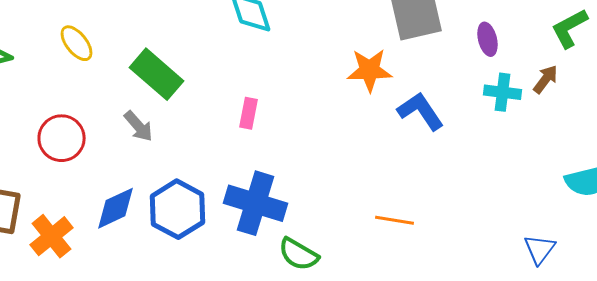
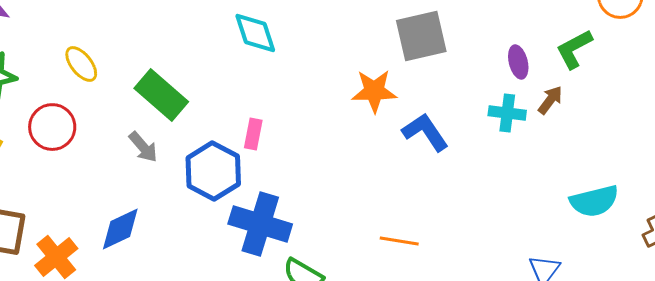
purple ellipse: (488, 39) -> (518, 62), moved
red circle: (62, 138) -> (52, 127), moved
blue hexagon: (178, 209) -> (213, 171), moved

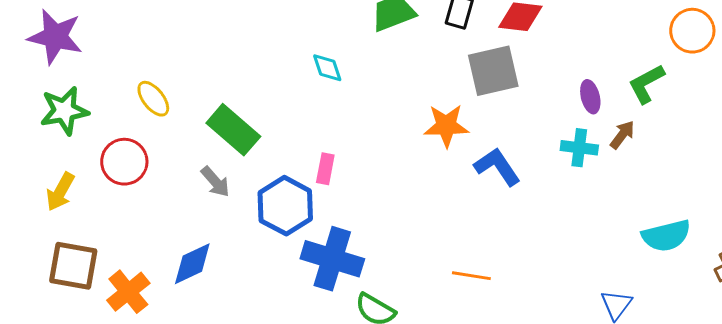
cyan diamond: (255, 33) -> (327, 68), size x0.7

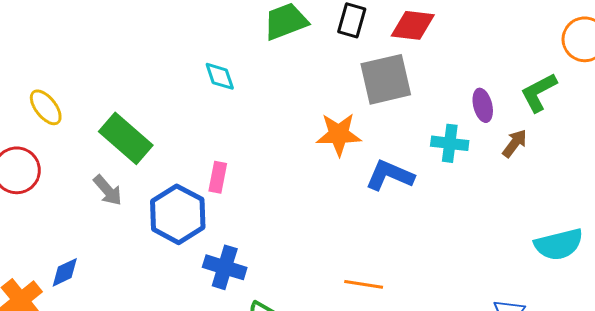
cyan cross: (579, 148) -> (450, 143), moved
blue L-shape: (497, 167) -> (390, 175), turned -33
blue cross: (332, 259) -> (225, 267), size x0.7
blue diamond: (192, 264) -> (65, 272), moved, size x0.7

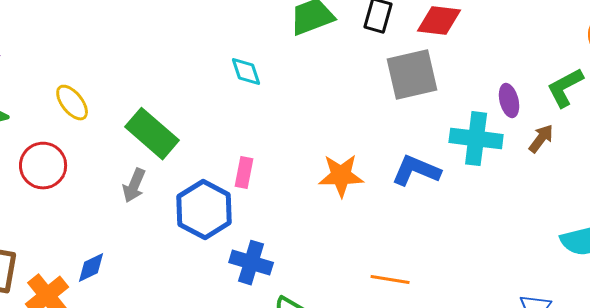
orange star: (339, 134) -> (341, 176), moved
cyan cross: (450, 143) -> (476, 139), size x1.4
gray arrow: (108, 190) -> (134, 186), turned 64

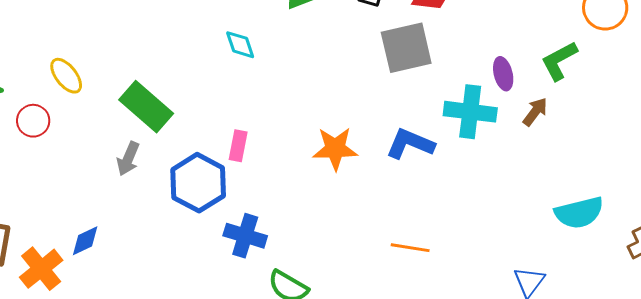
red circle: (43, 166) -> (33, 121), moved, size x0.7
orange line: (390, 280) -> (410, 248), moved

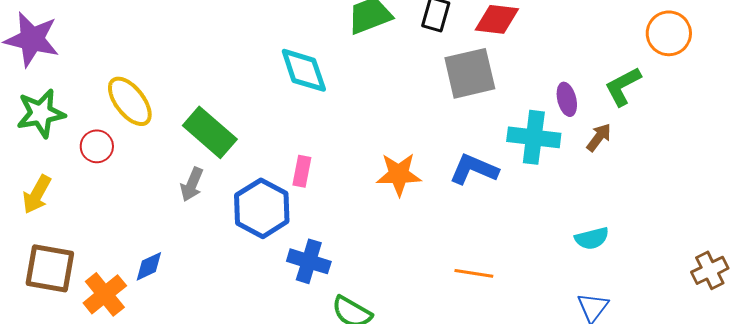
cyan diamond: (240, 45) -> (304, 70), size x1.6
yellow ellipse: (66, 76) -> (130, 101), size x1.4
cyan semicircle: (579, 213) -> (592, 238), moved, size x0.7

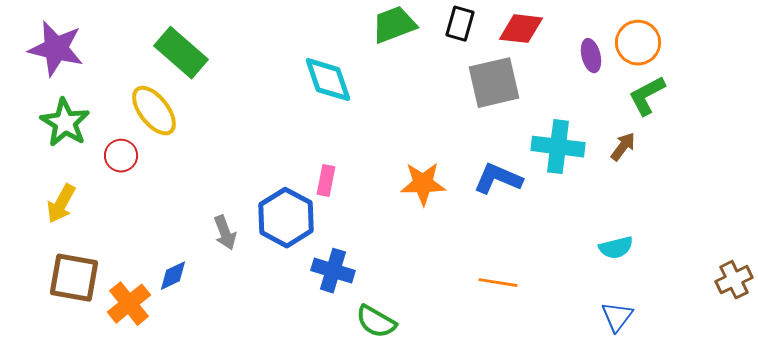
orange circle: (669, 33) -> (638, 43), moved
purple ellipse: (567, 99) -> (591, 56), moved
green star: (41, 113) -> (65, 123), turned -30
green rectangle: (210, 132) -> (181, 53), moved
gray arrow: (192, 184) -> (225, 233), moved, turned -44

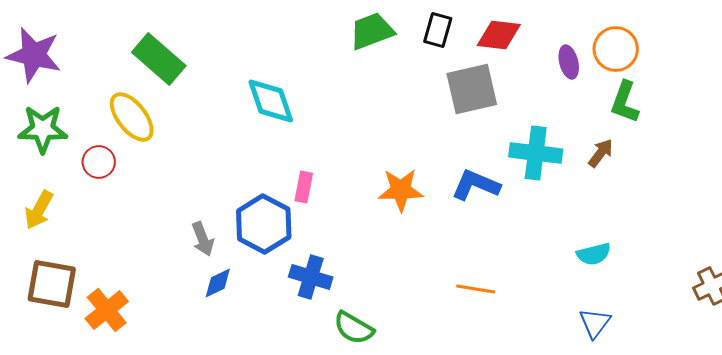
cyan diamond: (328, 80) -> (271, 101), moved
green L-shape: (647, 96) -> (625, 102), turned -42
green star: (65, 123) -> (43, 129), turned -30
blue diamond: (173, 276) -> (218, 283), moved

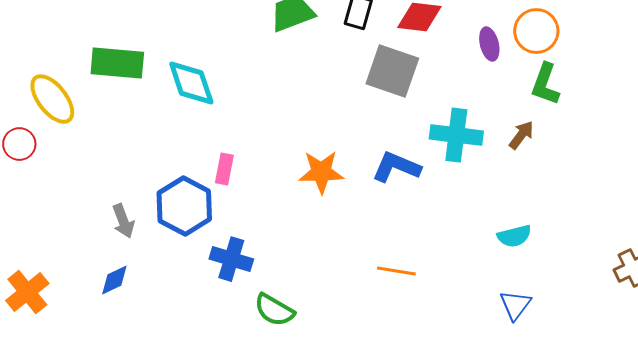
green rectangle: (159, 59) -> (117, 63), moved, turned -36
gray square: (472, 89) -> (392, 71), turned 32
blue diamond: (218, 283) -> (114, 280), moved

